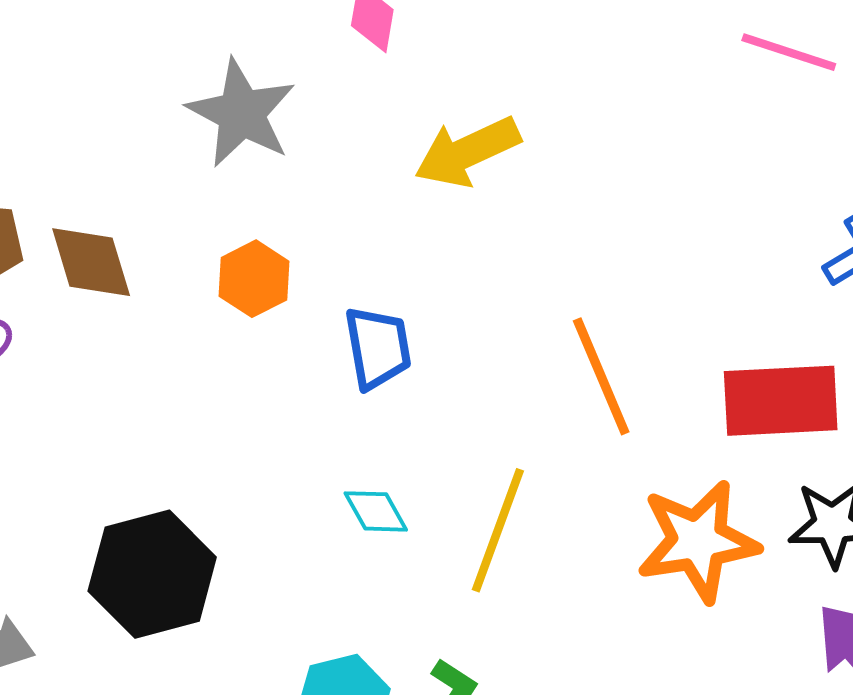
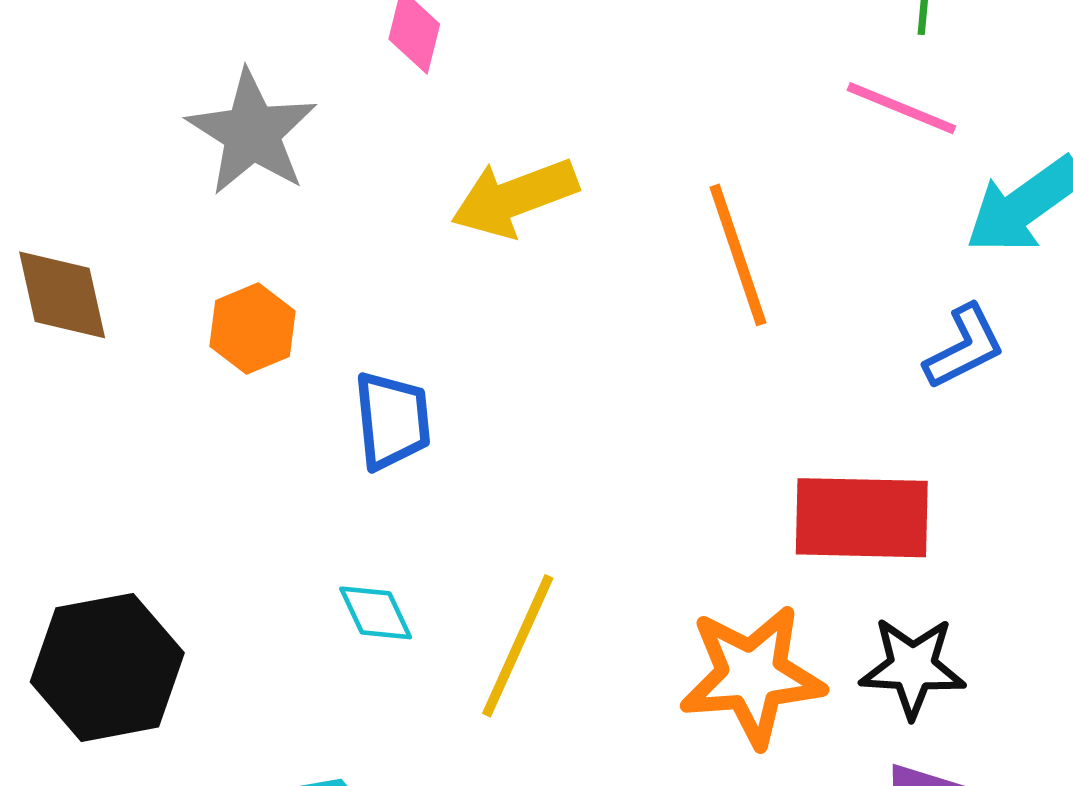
orange line: (601, 376) -> (738, 255), moved

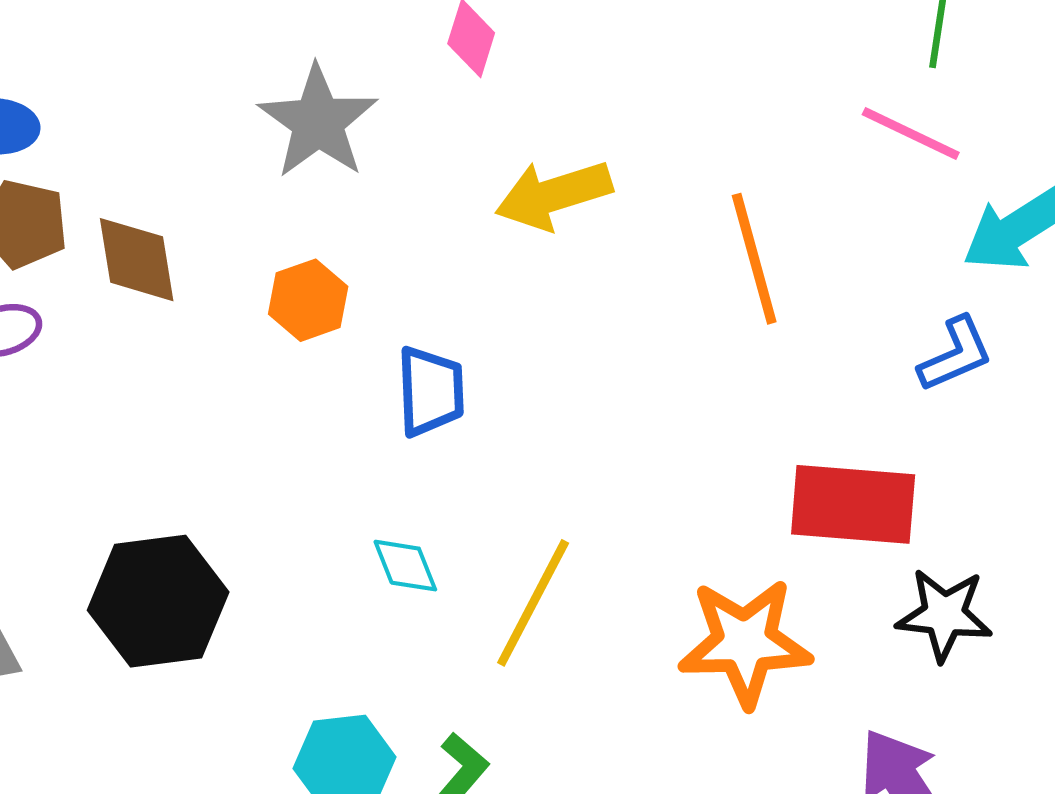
black star: (913, 667) -> (944, 615), moved

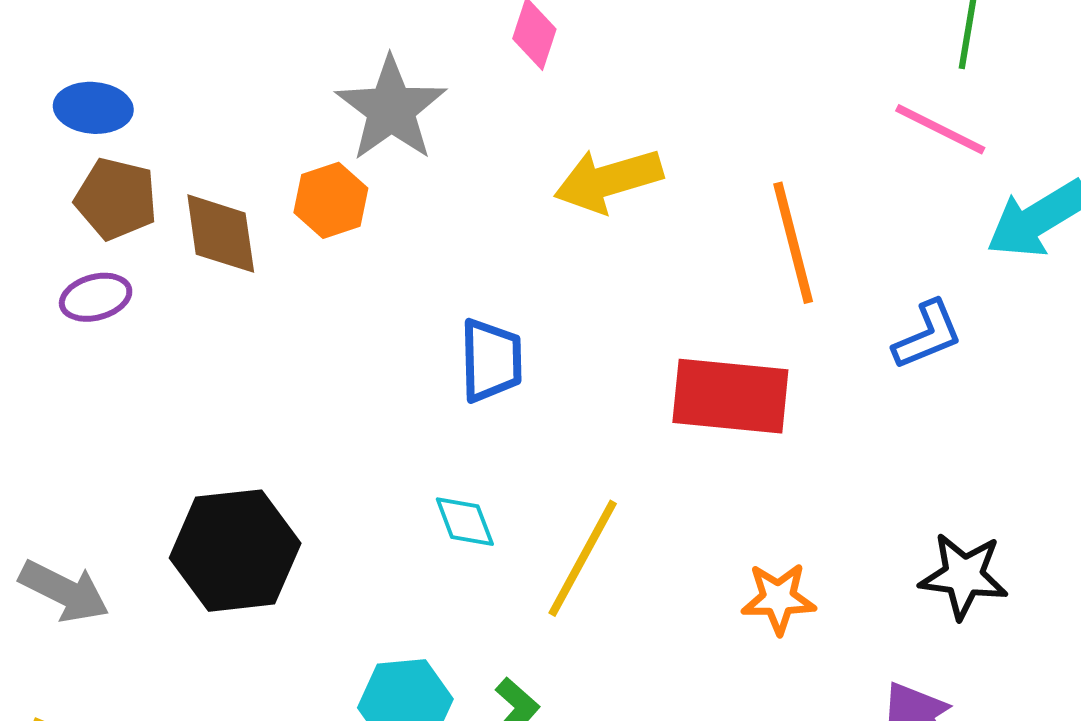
orange hexagon: (308, 300) -> (331, 200), moved
blue L-shape: (955, 354) -> (928, 335), moved
red rectangle: (853, 504) -> (730, 396), moved
orange star: (745, 643) -> (778, 598), size x0.6

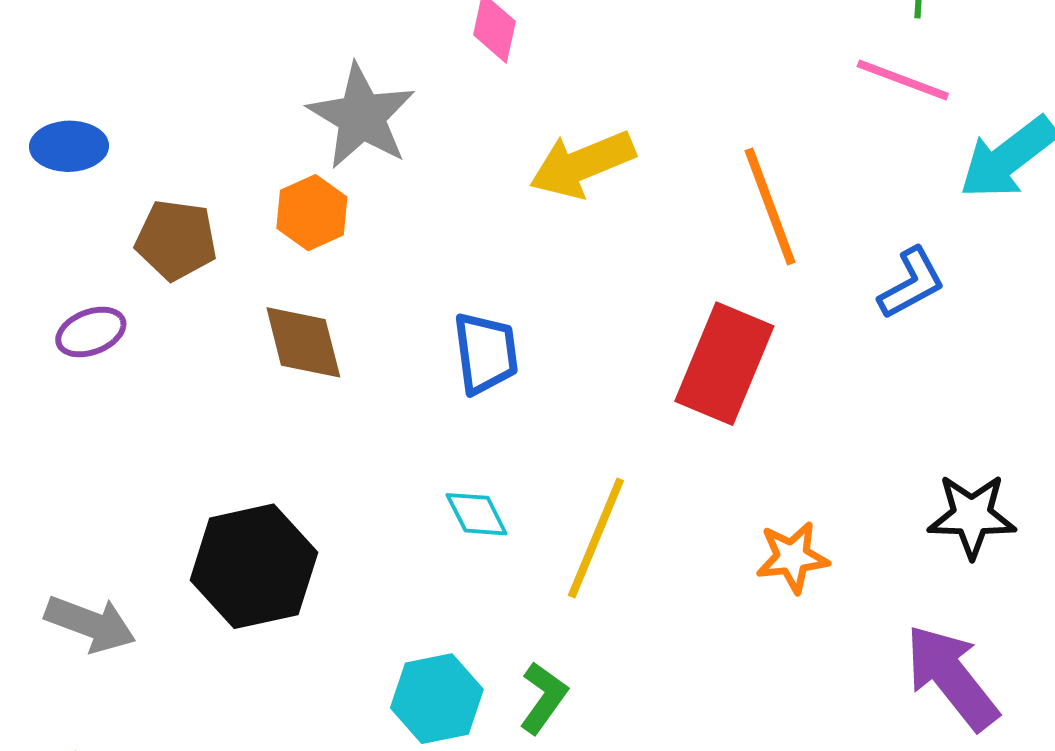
brown pentagon: (116, 199) -> (176, 240), moved
brown diamond: (221, 234) -> (303, 342), moved
red rectangle: (730, 396) -> (724, 364), turned -67

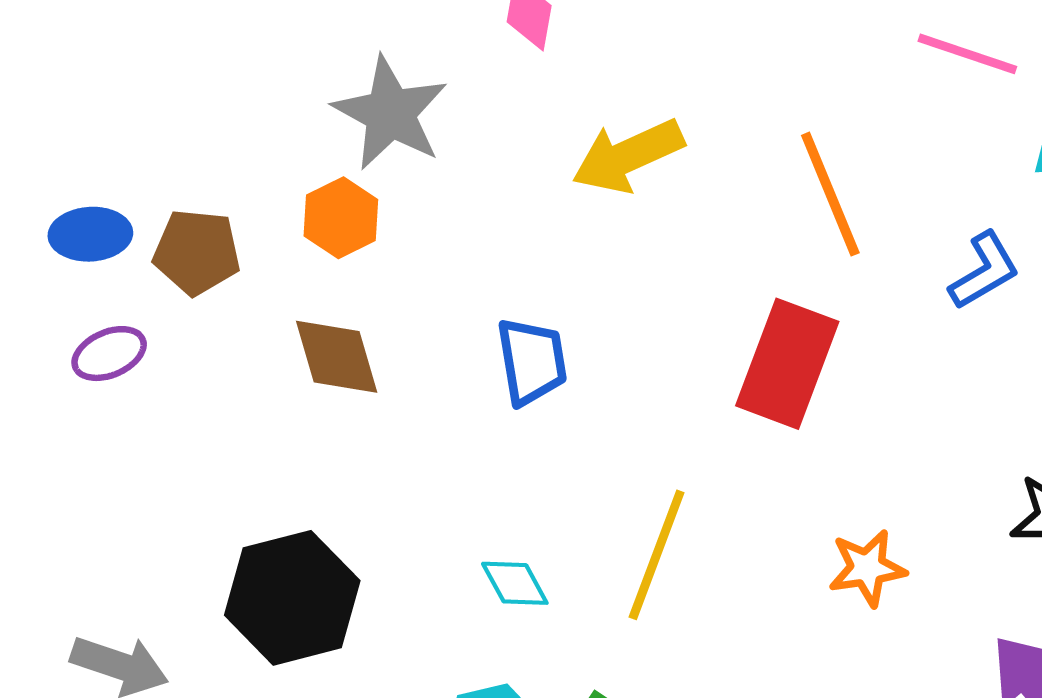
blue ellipse: (69, 146) -> (90, 234), moved
cyan diamond: (477, 514) -> (515, 583), moved

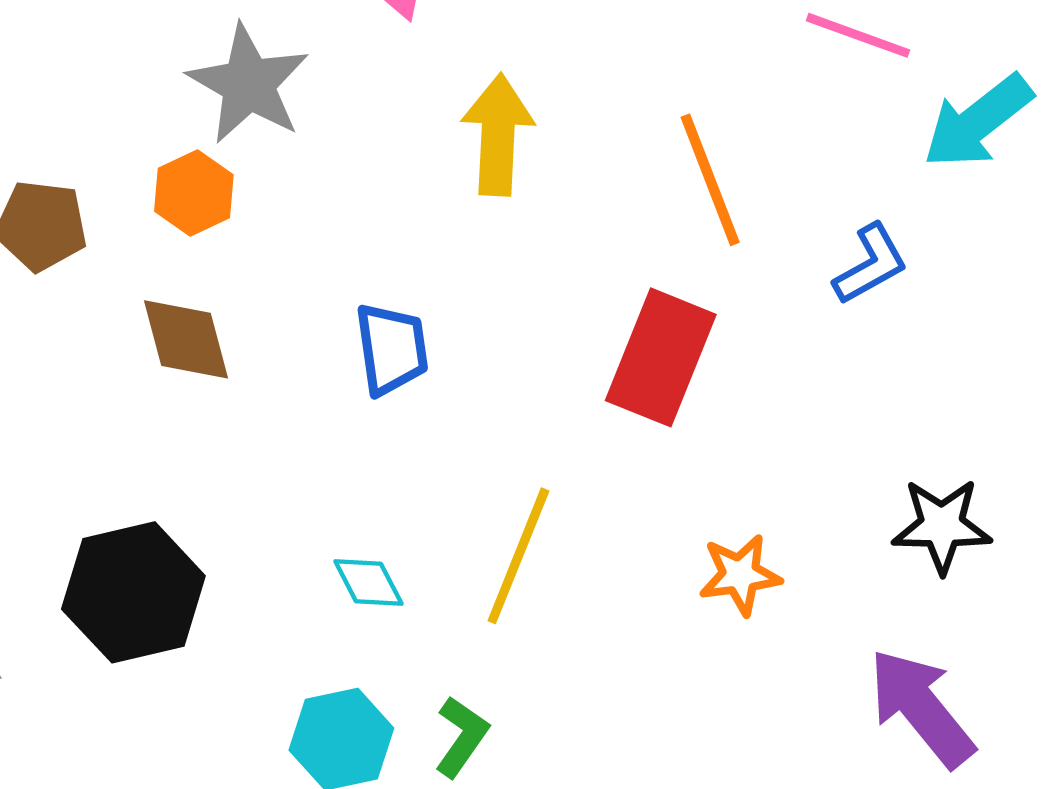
yellow arrow: (628, 156) -> (498, 135), turned 116

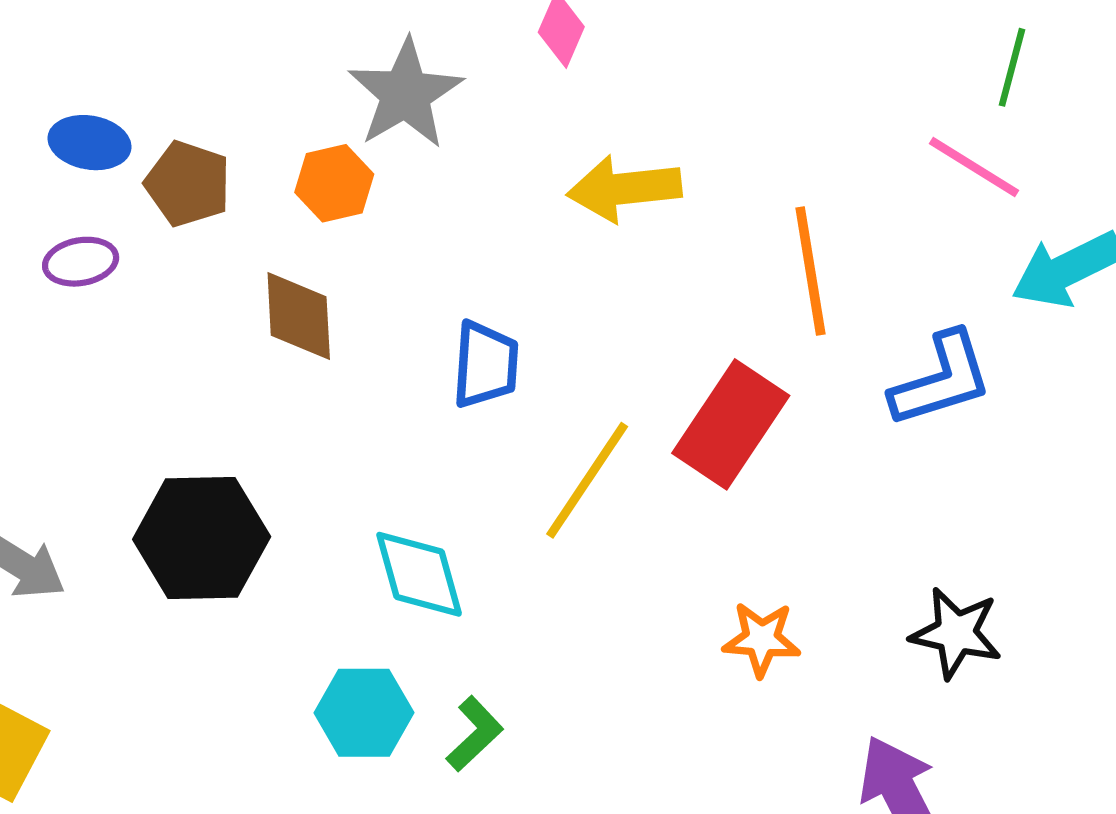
yellow arrow: (498, 135) -> (624, 189), turned -111
blue L-shape: (871, 264) -> (941, 380), size x1.4
yellow line: (518, 556) -> (587, 480), moved
cyan diamond: (368, 582) -> (419, 574), size x1.5

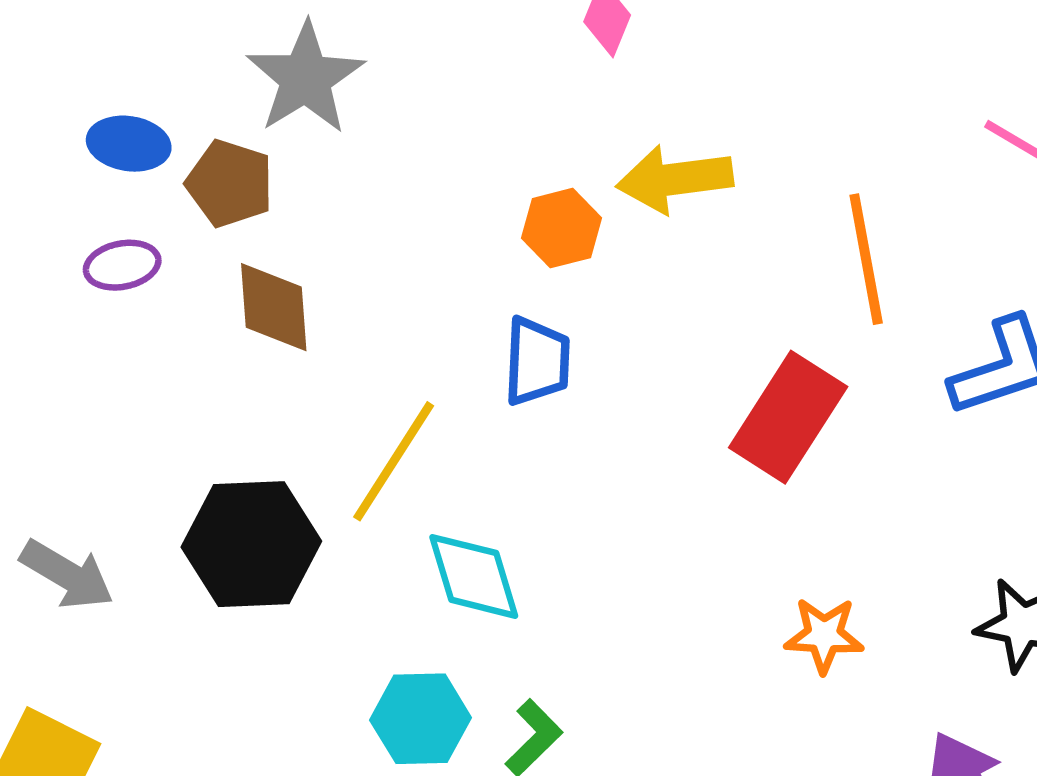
gray star: (405, 94) -> (305, 78), moved
orange hexagon: (334, 183) -> (562, 228), moved
brown diamond: (299, 316) -> (274, 307), moved
yellow line: (587, 480) -> (394, 461), moved

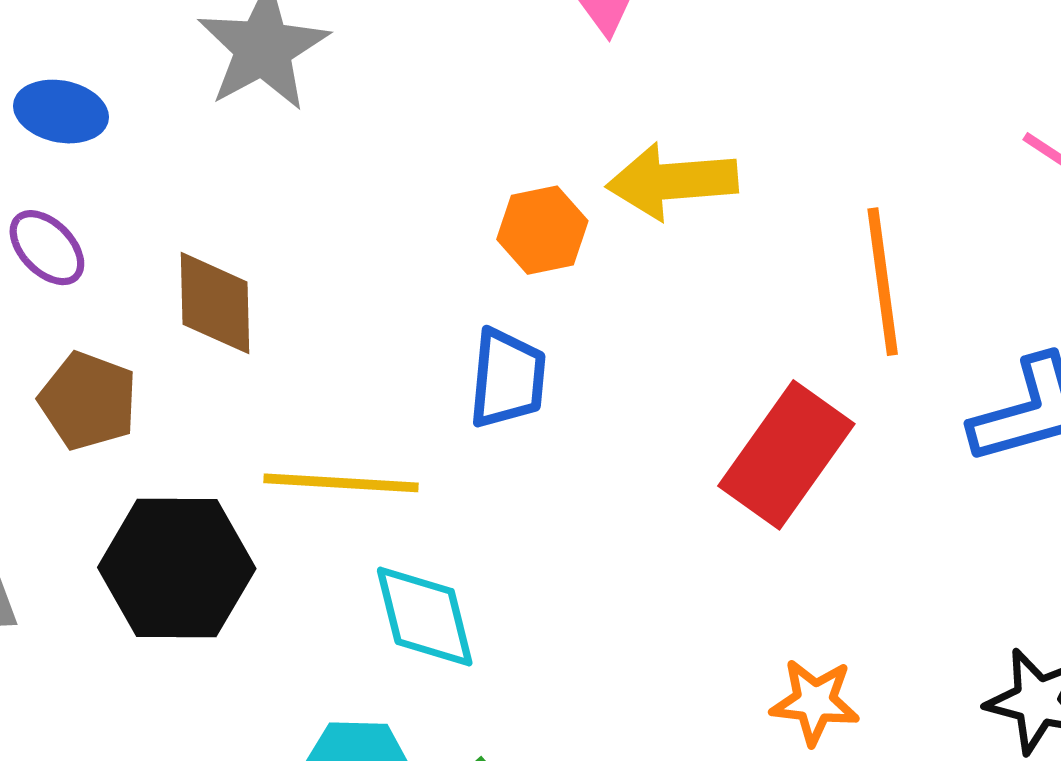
brown pentagon: (230, 183) -> (88, 401), moved
purple ellipse: (122, 265) -> (47, 248), turned 54
yellow line: (394, 461) -> (341, 483), turned 58

